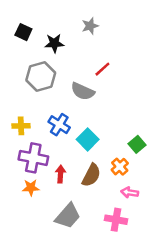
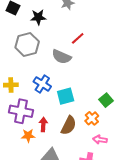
cyan square: (88, 139) -> (66, 96), turned 30
orange star: (31, 188) -> (28, 136), moved

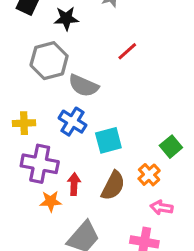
gray semicircle: (61, 57) -> (83, 86), moved

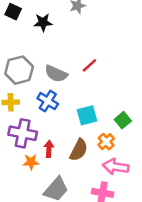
red line: (127, 51) -> (89, 65), moved
gray hexagon: (49, 61) -> (19, 70), moved
cyan square: (108, 140) -> (87, 115), moved
pink arrow: (162, 208) -> (116, 167), size x1.5

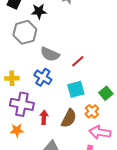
red line: (89, 65) -> (78, 61), moved
gray hexagon: (19, 70) -> (25, 32), moved
orange star: (31, 162) -> (17, 130), moved

